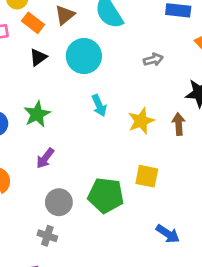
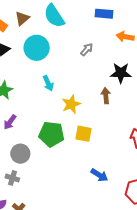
gray arrow: (153, 60) -> (87, 49), turned -32
yellow star: (141, 121) -> (71, 104), moved
green pentagon: (106, 195) -> (51, 134), moved

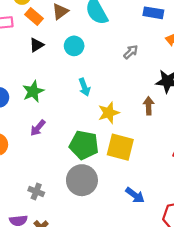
cyan circle: (37, 48) -> (74, 46), size x0.7
yellow square: (83, 134) -> (120, 147), size x1.4
gray circle: (20, 154) -> (82, 180), moved, size x1.4

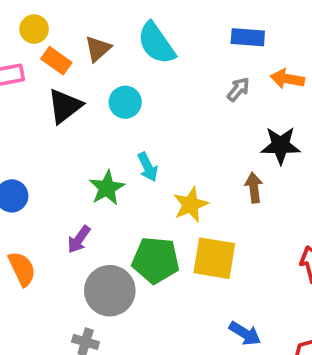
black triangle: (37, 45) -> (65, 106), size x1.5
gray arrow: (131, 52) -> (238, 89), moved
green star: (33, 91) -> (107, 188), moved
gray circle: (82, 180) -> (110, 291), moved

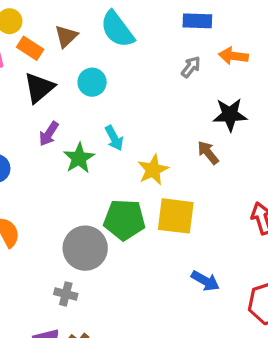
brown arrow: (254, 188) -> (208, 153), turned -30
purple arrow: (79, 239) -> (49, 134), moved

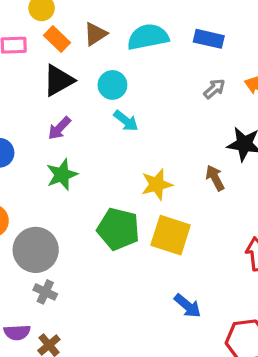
blue rectangle: (197, 21) -> (209, 39), moved
cyan semicircle: (117, 29) -> (148, 37), turned 105
cyan arrow: (114, 138) -> (126, 121), moved, turned -35
green star: (79, 158) -> (62, 175), moved
gray circle: (85, 248) -> (36, 250), moved

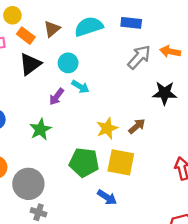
gray arrow: (214, 89) -> (139, 57), size x1.6
purple arrow: (59, 128) -> (57, 97), moved
brown arrow: (215, 178) -> (137, 126), moved, turned 84
blue arrow: (188, 306) -> (107, 197), moved

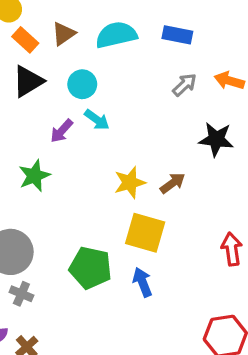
gray arrow: (139, 57) -> (185, 85), size x0.7
green pentagon: (84, 162) -> (90, 268), moved
blue arrow: (107, 197) -> (142, 282), moved, turned -150

